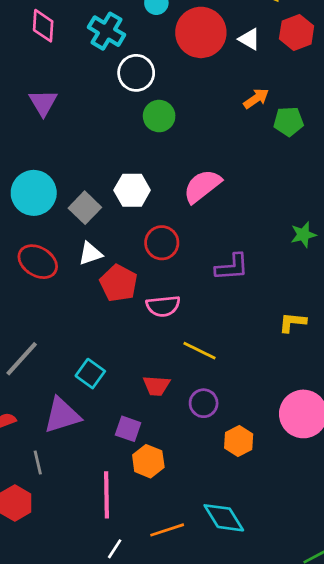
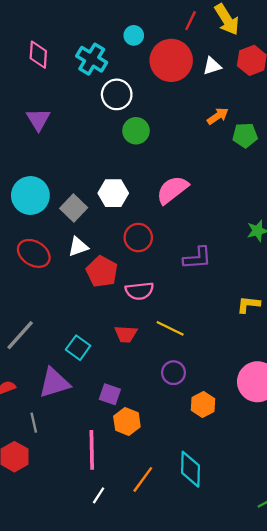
white triangle: (249, 39) -> (212, 66), turned -48
red trapezoid: (156, 386) -> (126, 334), moved
cyan diamond: (224, 518) -> (191, 469), turned 33
orange line: (167, 530) -> (143, 479), turned -36

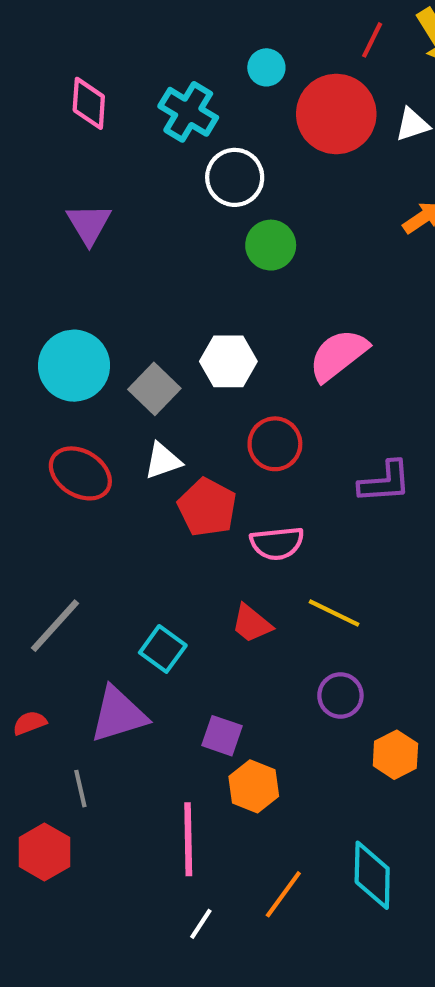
red trapezoid: (126, 334) -> (252, 624), turned 35

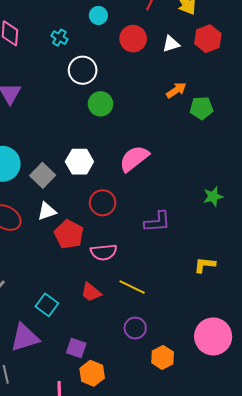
cyan cross: (188, 112) -> (59, 38), size x0.6
red circle: (336, 114) -> (133, 39), size x0.7

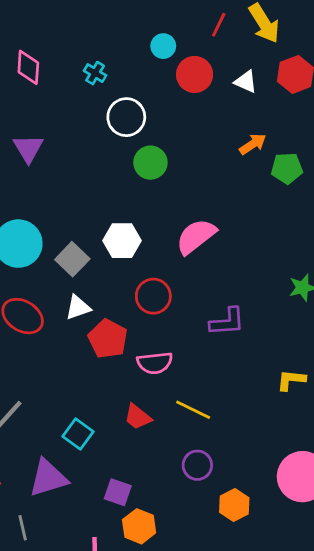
cyan circle: (98, 15) -> (163, 46), moved
white triangle: (171, 44) -> (246, 82), turned 42

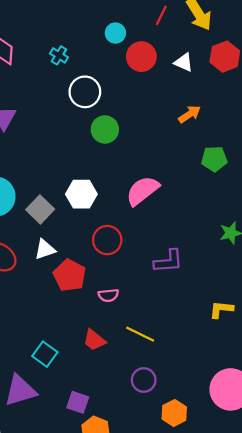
green pentagon: (287, 168) -> (214, 159), moved
pink semicircle: (155, 363) -> (108, 295), size x0.7

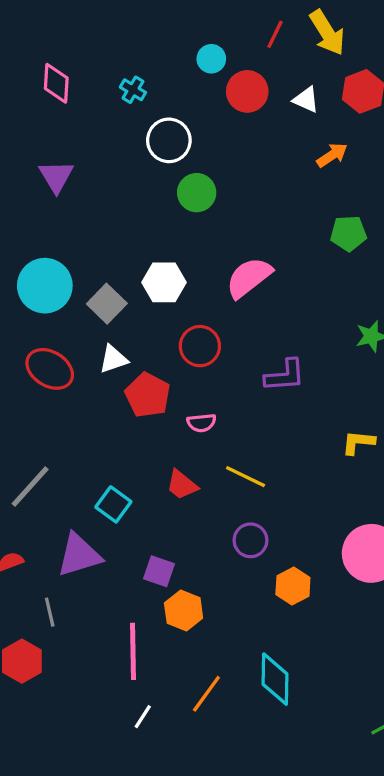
orange arrow: (190, 114) -> (332, 155), moved

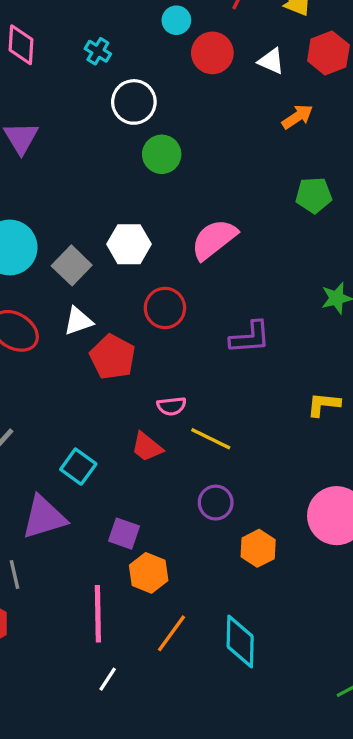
pink semicircle: (202, 423) -> (171, 406), moved
orange line: (206, 694) -> (171, 633), moved

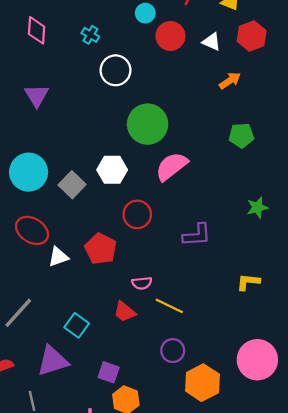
green circle: (162, 154) -> (148, 124), moved, size x1.5
white triangle: (78, 321) -> (58, 257), moved
orange hexagon: (258, 548) -> (202, 383), size x1.4

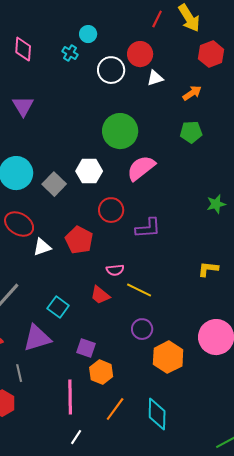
cyan circle: (145, 13) -> (88, 34), moved
white triangle: (212, 42) -> (155, 78), moved, turned -42
white circle: (116, 70) -> (111, 70), moved
green pentagon: (241, 136) -> (191, 132), moved
purple L-shape: (197, 235) -> (148, 228), moved

